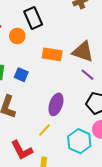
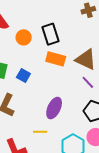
black rectangle: (33, 18) -> (50, 34), moved
yellow line: (44, 130) -> (40, 132), turned 40

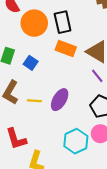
orange circle: (24, 37) -> (34, 23), size x1.6
yellow line: (40, 132) -> (34, 101), moved

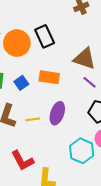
orange rectangle: (66, 48) -> (49, 77), moved
blue square: (31, 63) -> (21, 83), turned 32

